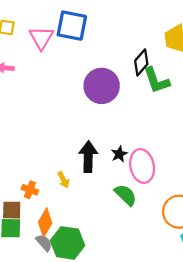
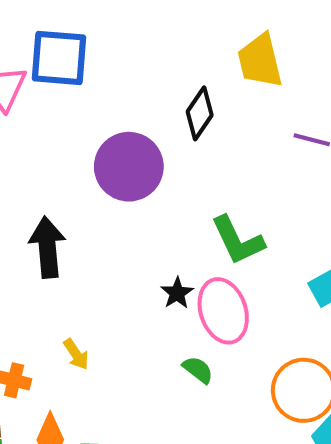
green L-shape: (156, 80) -> (238, 240), moved
black arrow: (88, 157) -> (47, 247), moved
green semicircle: (126, 195) -> (198, 370), size x0.7

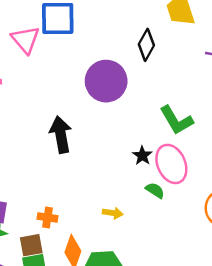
yellow arrow: (76, 354) -> (113, 213), moved, turned -42
green semicircle: (198, 370) -> (155, 190), moved

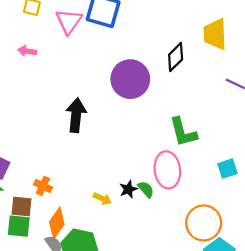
black star: (142, 156) -> (128, 189), moved

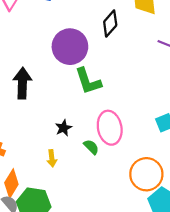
green L-shape: (183, 132) -> (88, 81), moved
black star: (128, 189) -> (63, 128), moved
yellow arrow: (102, 199) -> (52, 158), turned 63

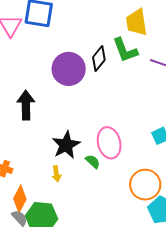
black diamond: (110, 24) -> (99, 59), moved
green L-shape: (88, 81) -> (125, 50), moved
black star: (63, 128) -> (66, 145), size x1.8

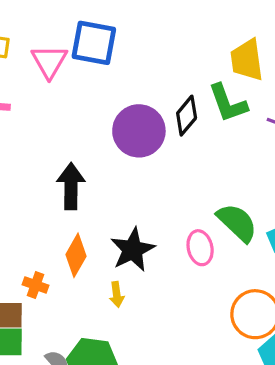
pink ellipse: (109, 143) -> (200, 248), size x0.7
green semicircle: (93, 161) -> (237, 223), moved, size x1.8
orange diamond: (20, 199) -> (76, 255), moved

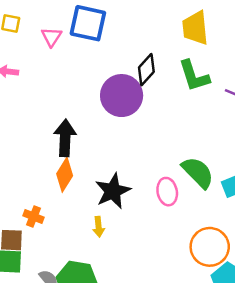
yellow trapezoid: (247, 60) -> (195, 28), moved
pink triangle: (49, 61) -> (51, 37), size x0.7
black diamond: (187, 116) -> (146, 70), moved
orange diamond: (76, 255) -> (65, 175), moved

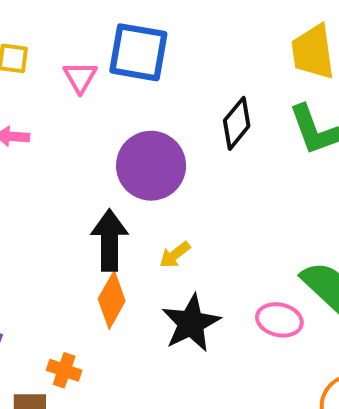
purple circle: (122, 96) -> (151, 166), moved
pink ellipse: (167, 192) -> (279, 320), turned -64
yellow arrow: (99, 227) -> (175, 255), moved, turned 60

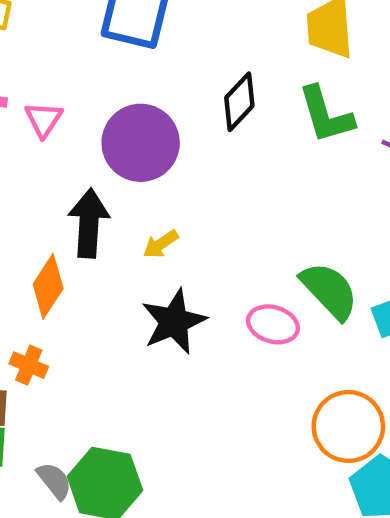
pink triangle: (80, 77) -> (44, 119), moved
orange diamond: (112, 300) -> (48, 286), moved

